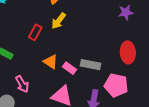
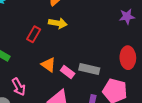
yellow arrow: (59, 21) -> (58, 23), turned -120

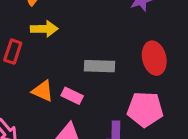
gray rectangle: (89, 69) -> (100, 66), moved

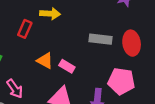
gray rectangle: (100, 66) -> (101, 39), moved

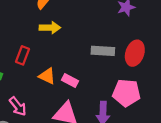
red rectangle: (25, 29) -> (23, 55), moved
red ellipse: (132, 43) -> (135, 53), turned 30

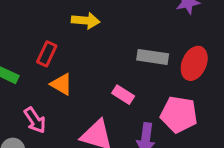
orange triangle: (47, 76) -> (61, 84), moved
pink rectangle: (70, 80) -> (123, 95), moved

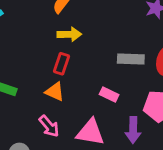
red rectangle: (47, 54) -> (61, 64), moved
pink arrow: (35, 120) -> (49, 126), moved

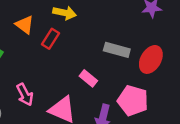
orange triangle: (55, 92) -> (25, 25), moved

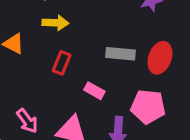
red rectangle: (51, 39) -> (62, 63), moved

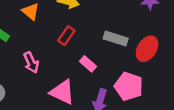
pink arrow: (27, 121) -> (31, 62), moved

